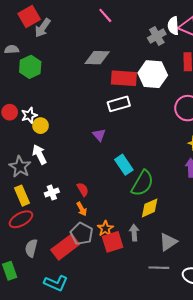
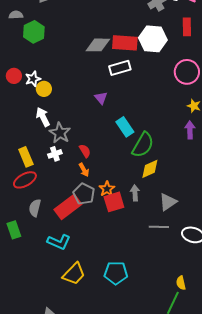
gray diamond: (97, 58) -> (98, 45), moved
gray star: (20, 167) -> (60, 133), moved

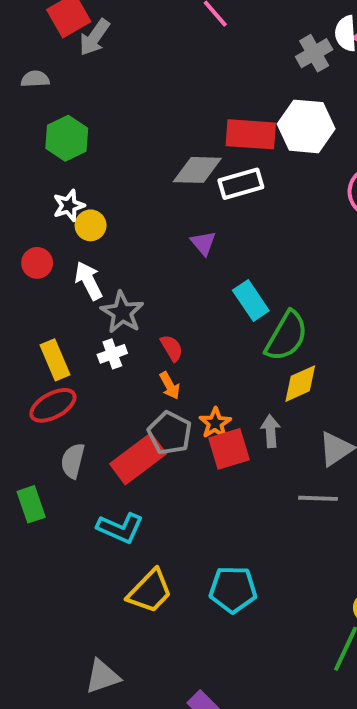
green hexagon: (34, 32) -> (67, 138), moved
gray diamond: (98, 45) -> (197, 170), moved
red circle: (14, 76) -> (37, 263), moved

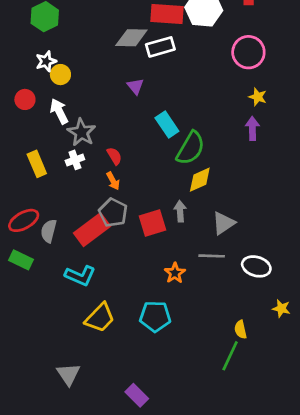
red ellipse: (53, 405) -> (24, 220), moved
orange star: (215, 423) -> (175, 273), moved
green rectangle: (31, 504) -> (21, 260), turned -45
gray triangle: (102, 676) -> (68, 374), turned -45

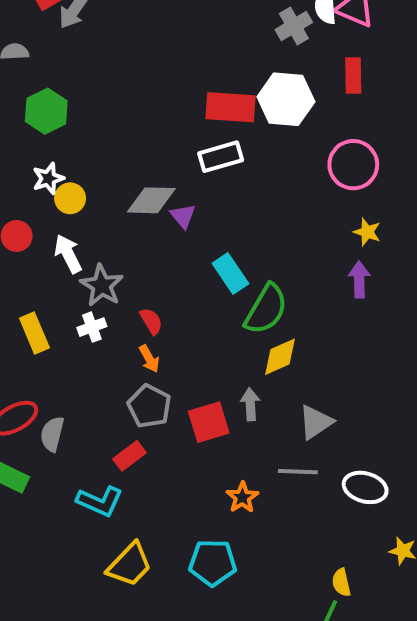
gray diamond: (131, 38) -> (151, 200), moved
red rectangle: (92, 230) -> (129, 456), moved, size x0.6

